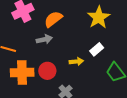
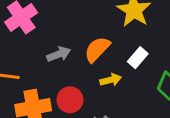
orange semicircle: (53, 19) -> (97, 49), moved

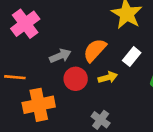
red circle: (70, 100) -> (76, 79), moved

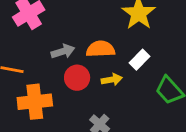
orange semicircle: (95, 50) -> (101, 49), turned 40

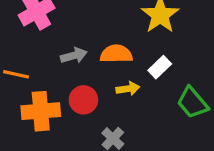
red circle: (77, 78) -> (83, 100), moved

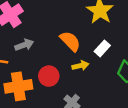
orange semicircle: (116, 54) -> (70, 41), turned 50
gray arrow: (74, 56) -> (24, 45), moved

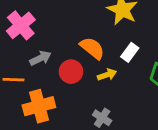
red circle: (49, 76) -> (71, 72), moved

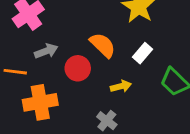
yellow arrow: (107, 75) -> (121, 86), moved

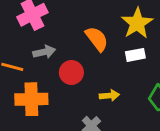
orange semicircle: (103, 45) -> (97, 39), moved
white rectangle: (142, 53) -> (135, 55), moved, turned 30

